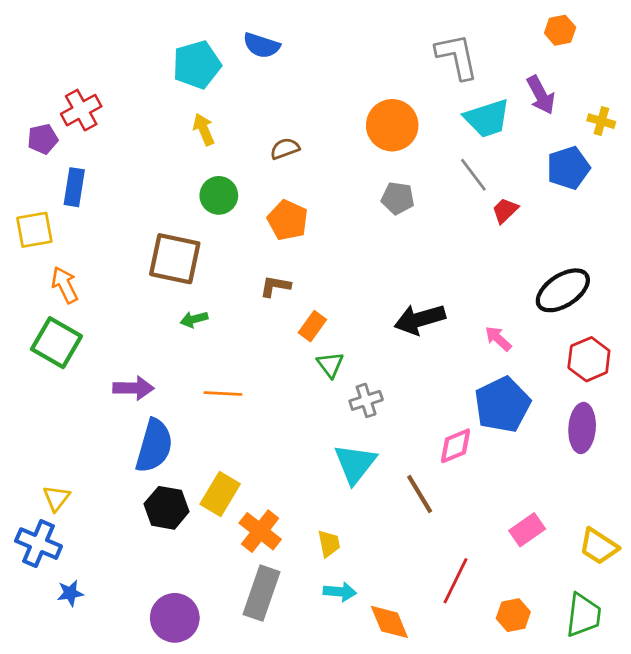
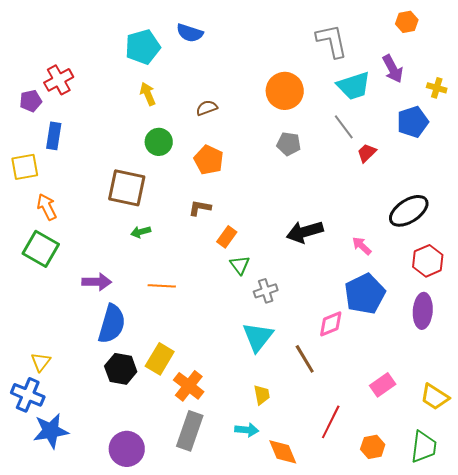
yellow trapezoid: (329, 544) -> (262, 395), moved
blue star: (70, 593) -> (51, 431), size x1.8

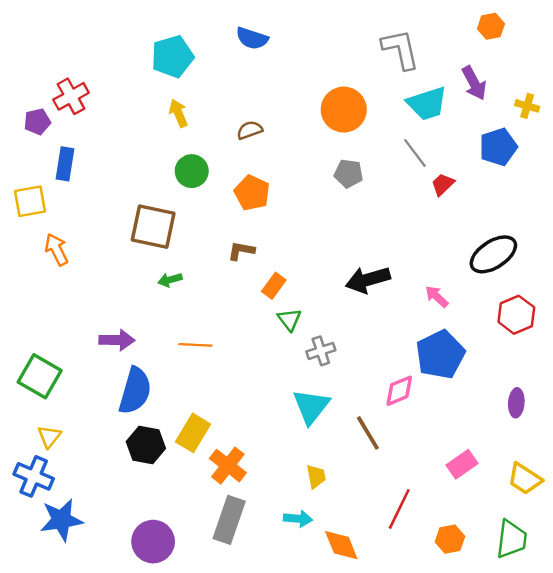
blue semicircle: (190, 33) -> (252, 38), moved
green square: (41, 249) -> (40, 376), moved
purple ellipse: (423, 311) -> (516, 403), moved, size x0.7

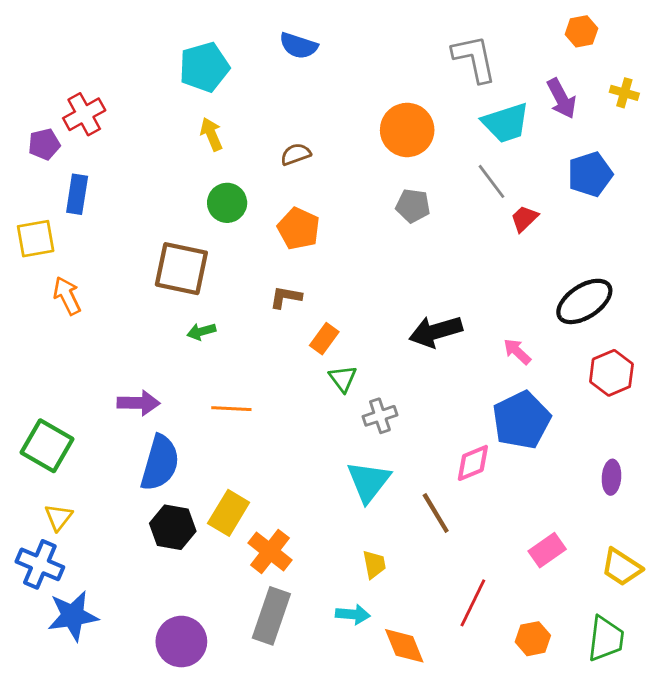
yellow cross: (527, 106) -> (624, 93), moved

